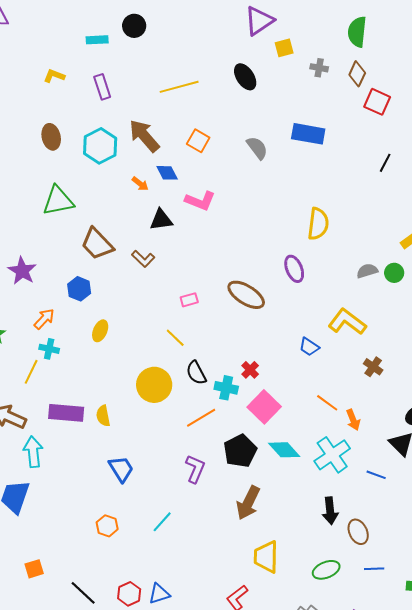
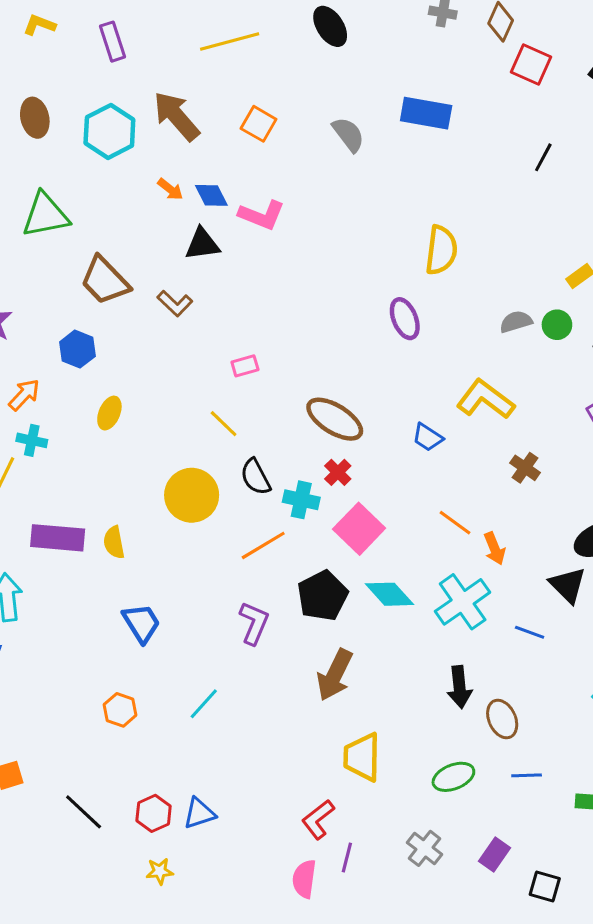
blue diamond: (167, 173) -> (211, 195), moved
brown ellipse: (246, 295) -> (335, 419), moved

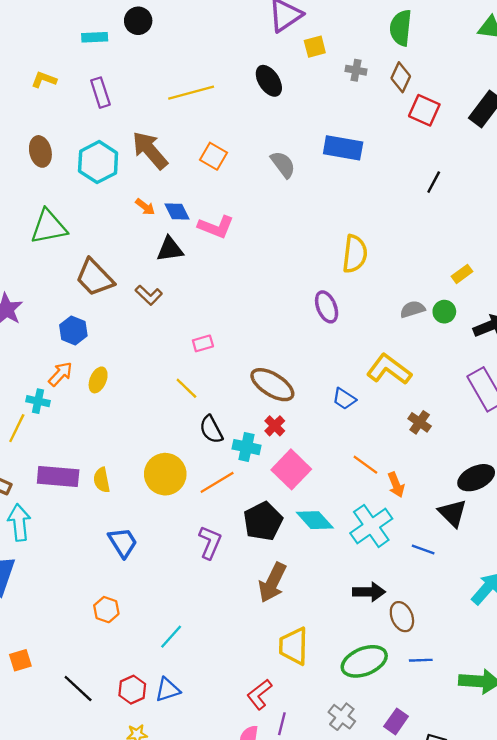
orange arrow: (24, 395) -> (60, 374), moved
yellow circle: (192, 495) -> (165, 474), moved
black arrow: (460, 687) -> (369, 592), turned -84
cyan line: (204, 704) -> (171, 637), moved
green ellipse: (453, 777) -> (364, 661), size x1.4

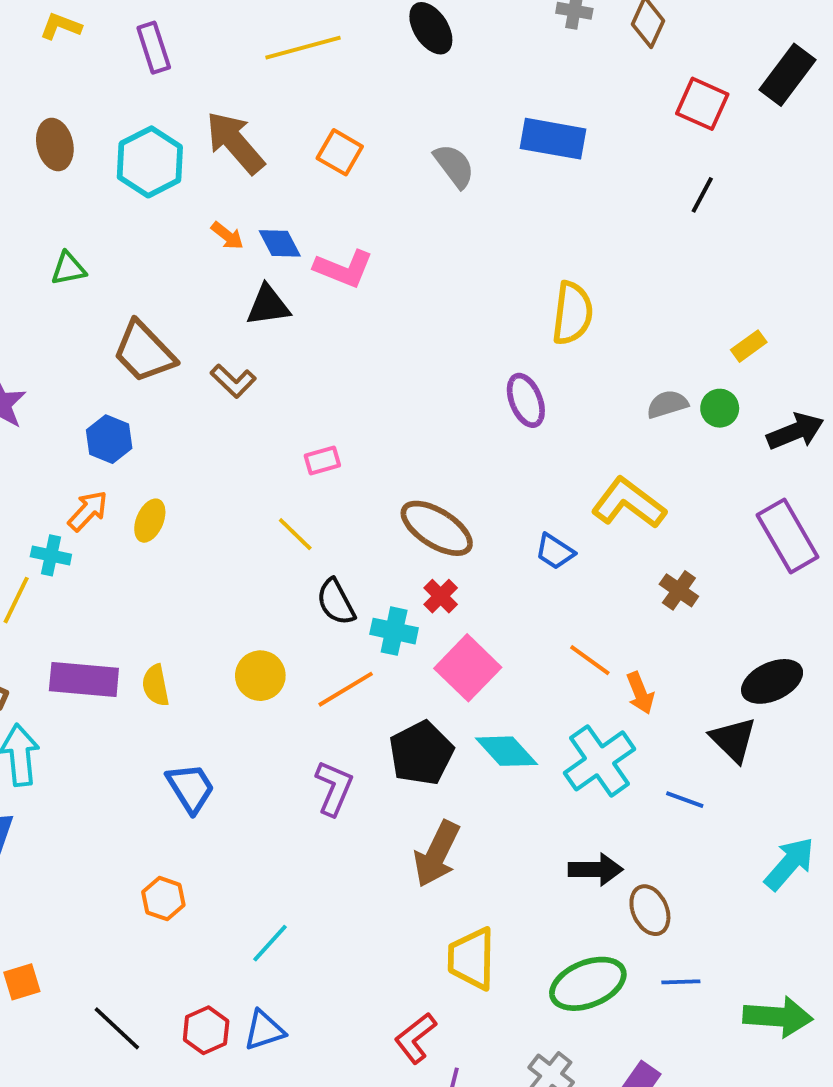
red square: (424, 110) -> (702, 104), moved
green triangle: (49, 227) -> (68, 269), size x0.6
yellow circle: (165, 474) -> (260, 676), size x0.7

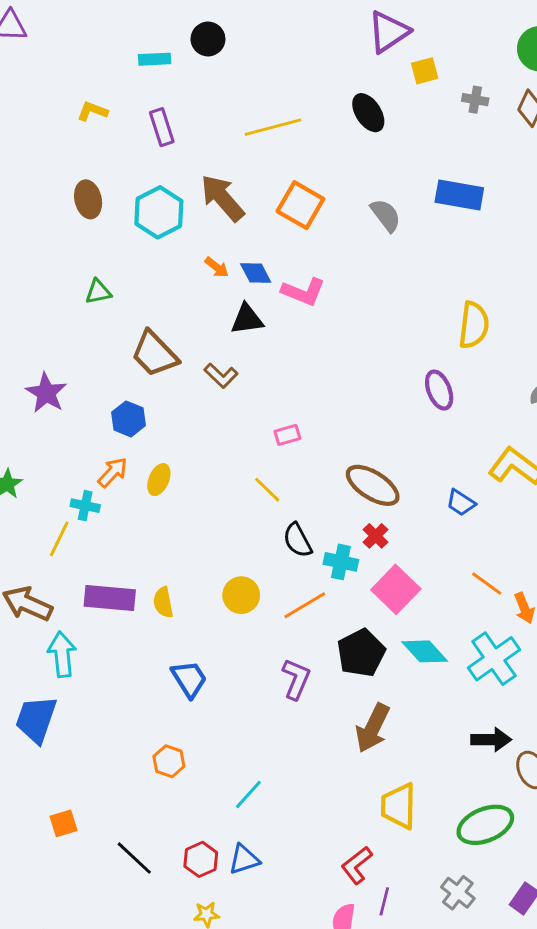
orange square: (340, 152) -> (300, 205), size x1.4

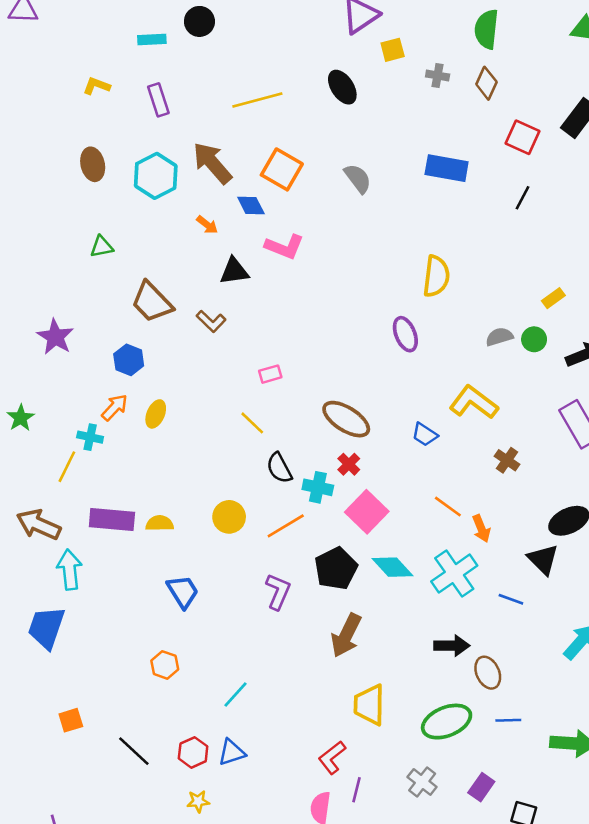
blue rectangle: (459, 195) -> (447, 168), moved
blue diamond: (256, 273) -> (251, 205), moved
yellow semicircle: (163, 602) -> (160, 523), turned 100

